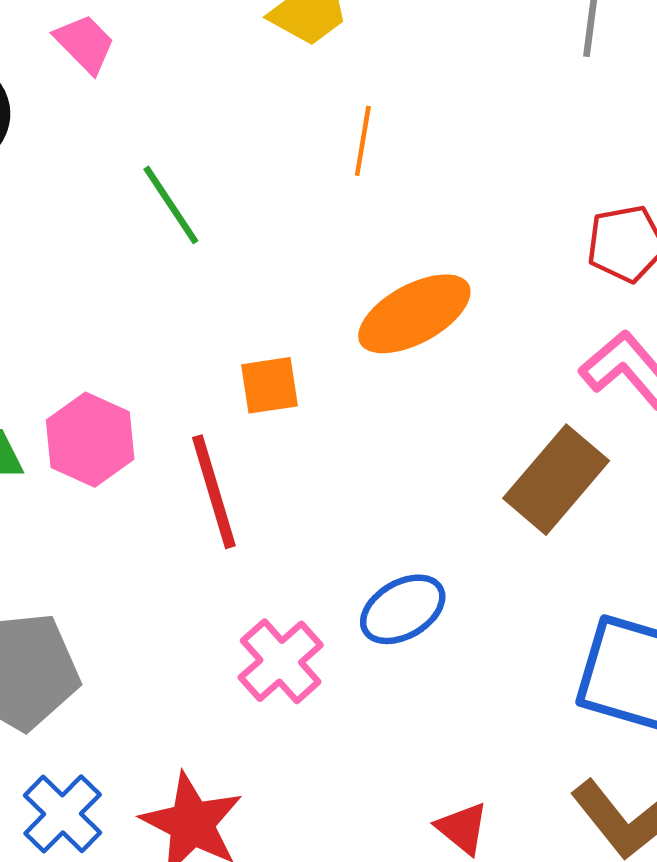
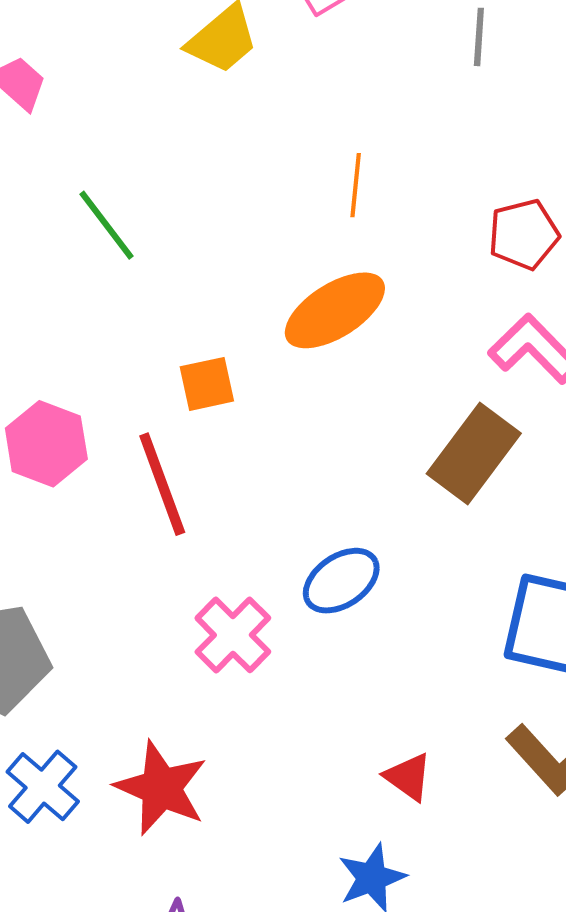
orange line: (363, 141) -> (356, 185), moved

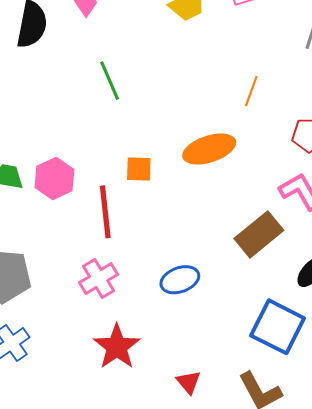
orange line: (356, 185) -> (251, 91), moved
pink cross: (233, 635) -> (99, 279), moved
red star: (161, 788) -> (117, 347), moved

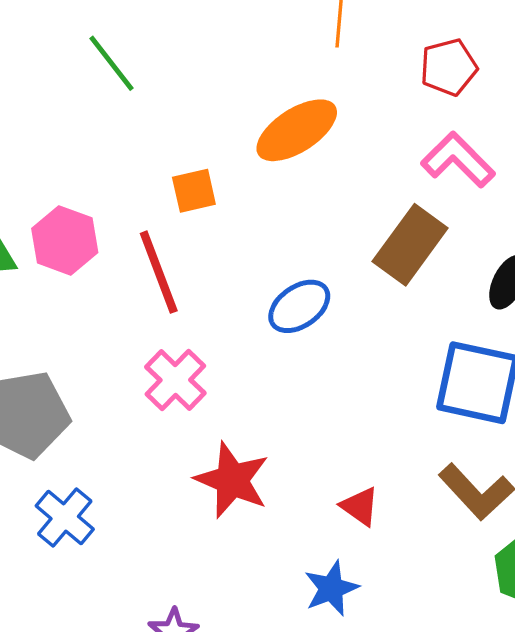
blue ellipse: (180, 280) -> (299, 306), moved

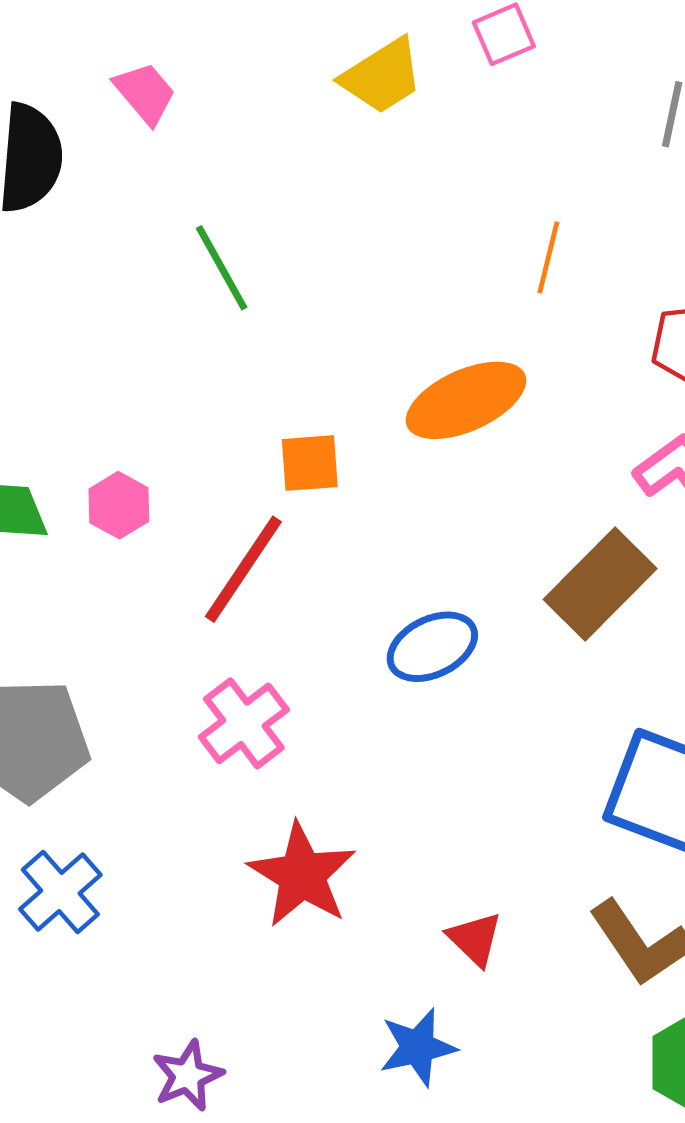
pink hexagon: (65, 240) -> (119, 505), size x0.7
red line: (159, 272) -> (243, 569), turned 46

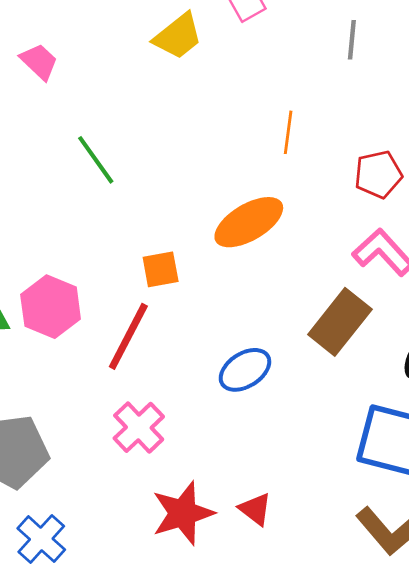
pink hexagon: (119, 505) -> (51, 307), size x1.6
red star: (302, 875) -> (183, 513), turned 30
red triangle: (475, 939) -> (255, 509), moved

